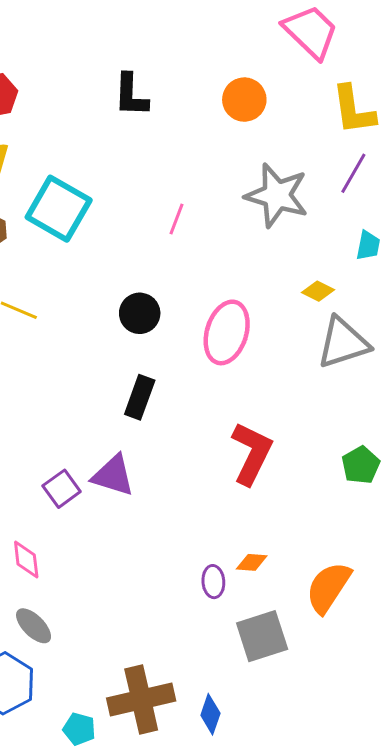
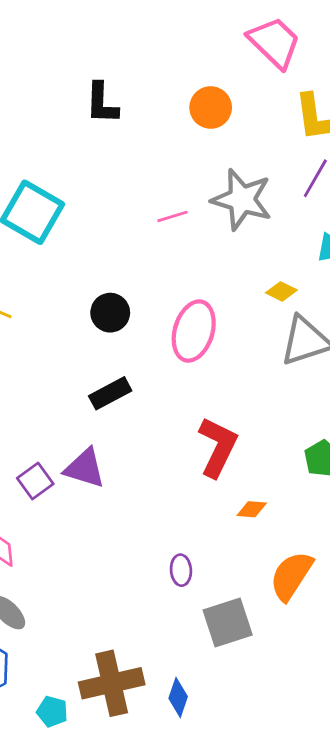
pink line: (177, 219) -> (172, 216), moved, turned 52
black rectangle: (140, 397) -> (110, 393), turned 42
orange diamond: (252, 562) -> (252, 509), moved

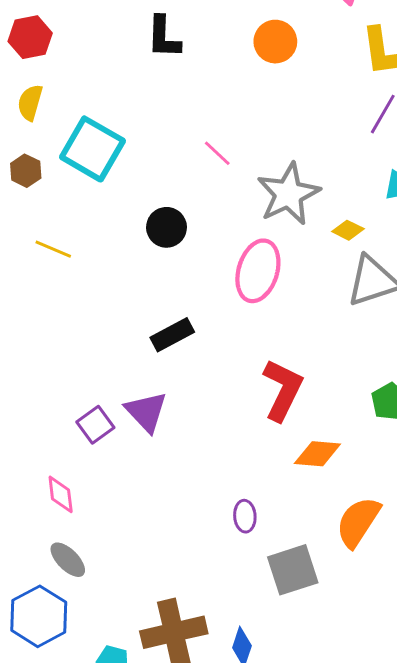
gray star: (242, 199) -> (288, 194), moved, turned 30
pink line: (172, 216) -> (217, 153), moved, turned 60
black circle: (110, 313) -> (166, 227), moved
purple triangle: (85, 468) -> (146, 412), turned 30
orange diamond: (252, 509) -> (317, 454), size x1.5

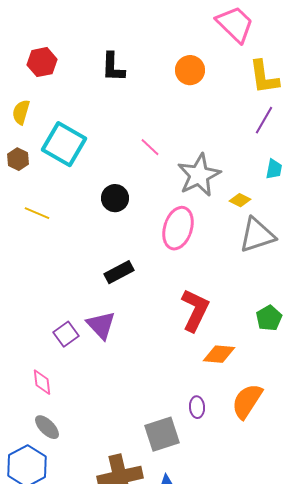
red hexagon: (30, 37) -> (42, 62), moved
purple ellipse: (245, 516) -> (197, 407), moved
gray square: (293, 570) -> (162, 434), moved

